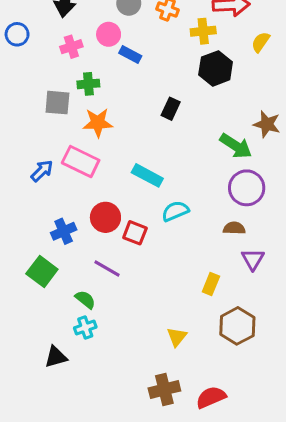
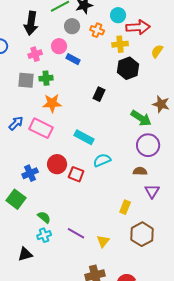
gray square: (57, 103) -> (26, 80), moved
blue arrow: (42, 171) -> (16, 123), moved
purple line: (107, 268) -> (76, 233), moved

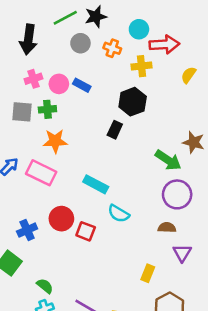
pink circle: (59, 46) -> (59, 84), moved
black hexagon: (128, 68) -> (133, 102), moved
cyan semicircle: (102, 160) -> (119, 214), turned -126

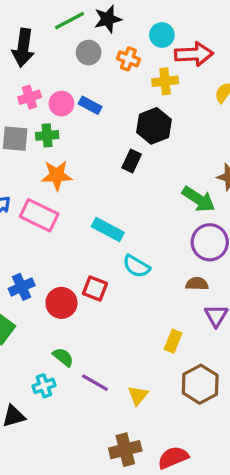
red circle: (61, 219) -> (61, 303), moved
green semicircle: (45, 286) -> (63, 357), moved

